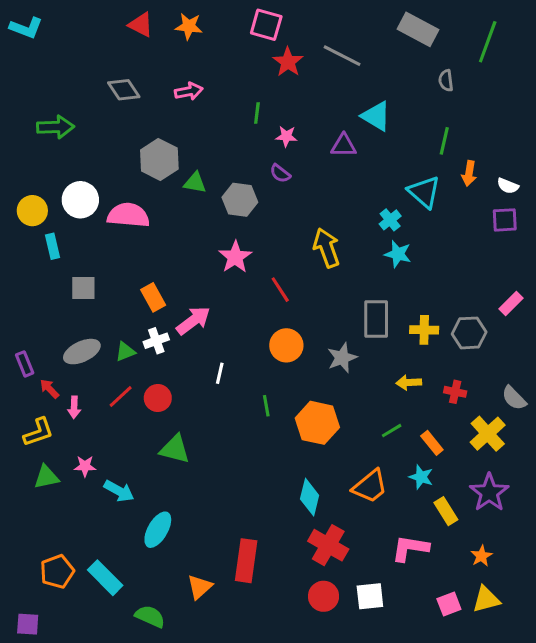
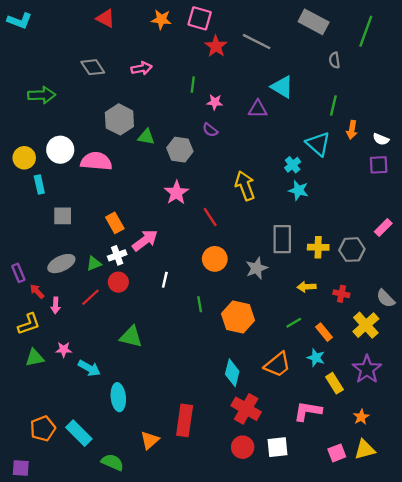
orange star: (189, 26) -> (161, 20), moved
red circle: (158, 398) -> (118, 282), moved
cyan ellipse: (158, 530) -> (118, 397), turned -36

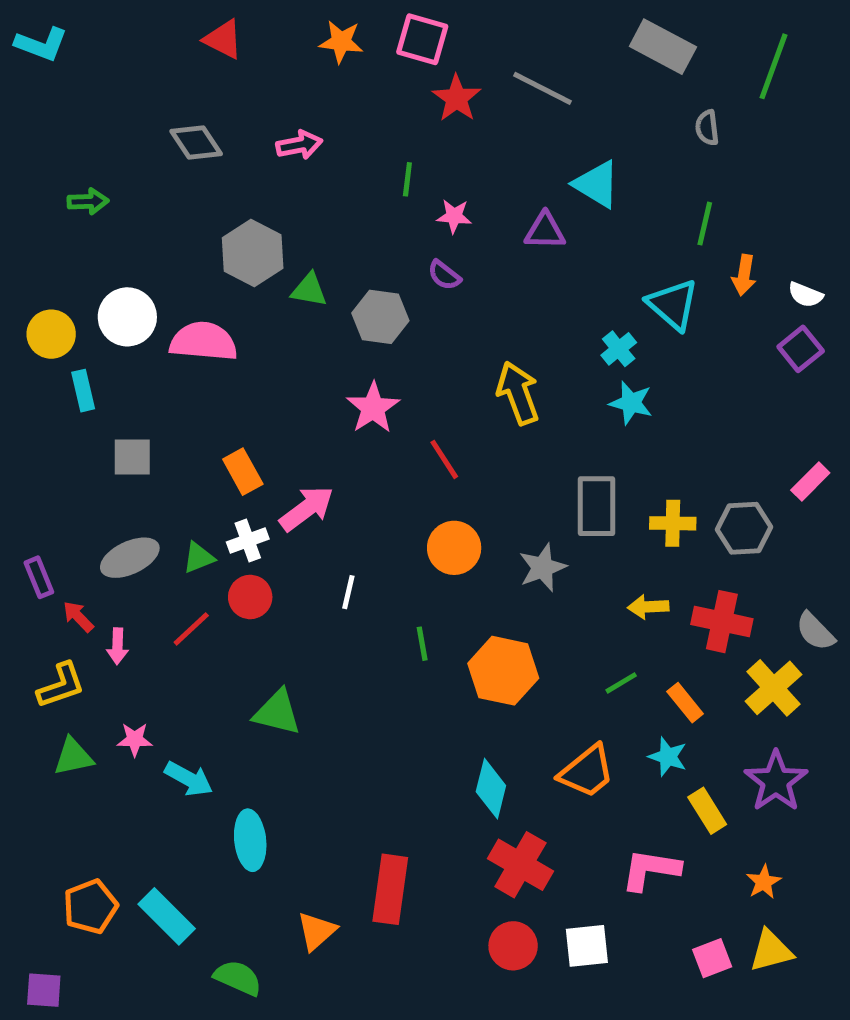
green arrow: (42, 95) -> (88, 201), size x0.7
purple square: (379, 165) -> (801, 349), turned -36
red cross: (341, 294) -> (722, 622), size x1.6

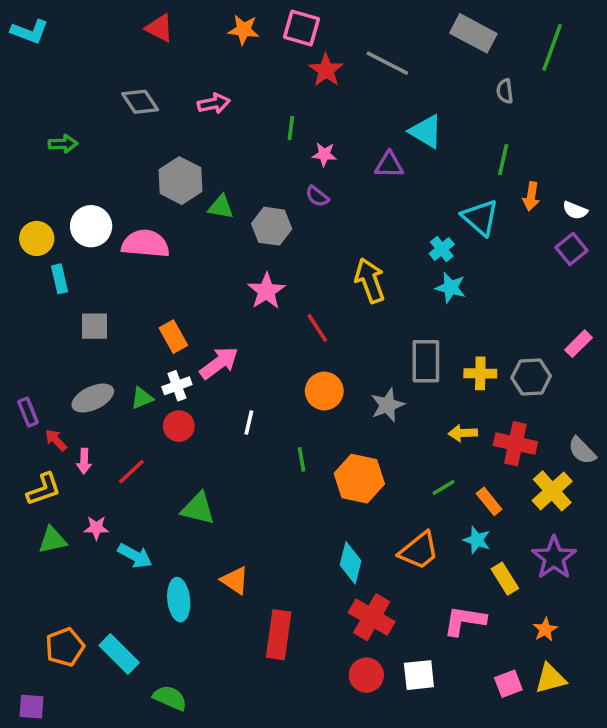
red line: (191, 629) -> (131, 472), moved
orange triangle: (317, 931) -> (235, 580), moved, turned -44

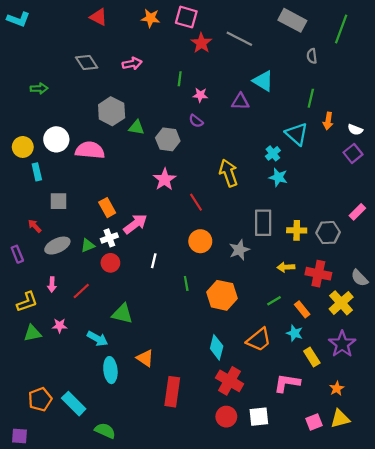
red arrow: (56, 440) -> (35, 226), moved
cyan arrow: (135, 556) -> (97, 339), moved

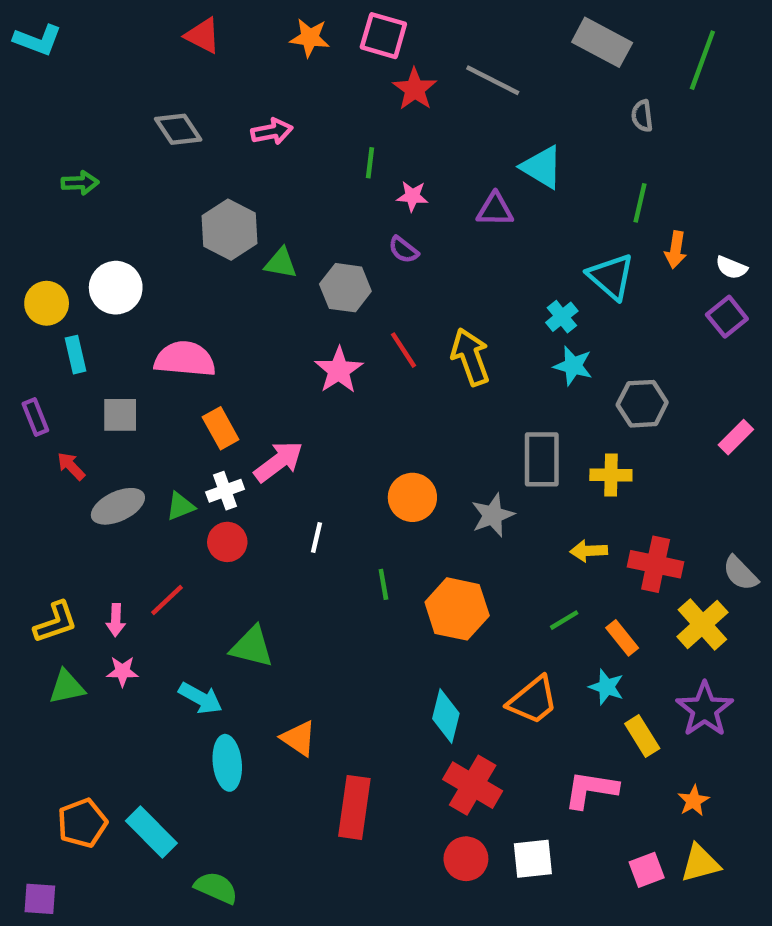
pink semicircle: (90, 150) -> (185, 359), moved
red line: (196, 202) -> (403, 350), moved
gray hexagon: (328, 233) -> (642, 404), moved
purple rectangle: (17, 254) -> (35, 417), moved
pink arrow: (52, 284) -> (116, 620), moved

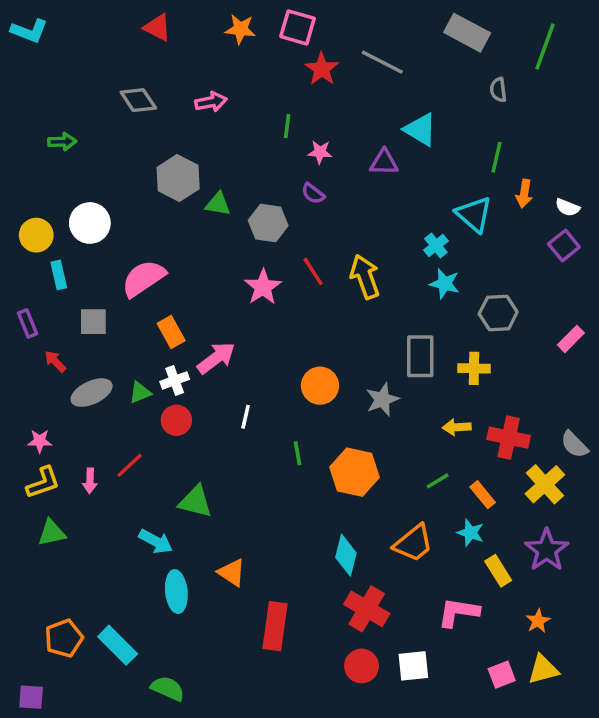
pink semicircle: (185, 359) -> (143, 278), turned -39
pink star: (122, 671) -> (40, 441), moved

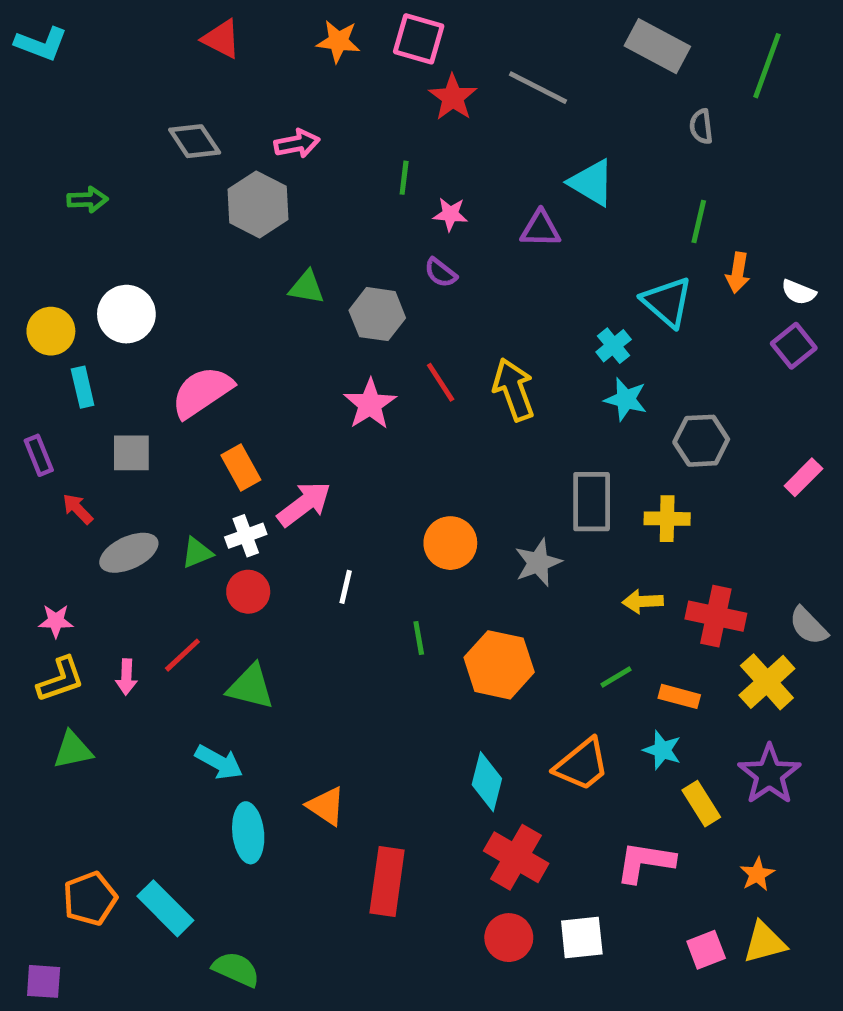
gray hexagon: (178, 178) -> (258, 204), moved
orange rectangle: (483, 495) -> (679, 696), turned -36
green triangle: (195, 502) -> (251, 687), moved

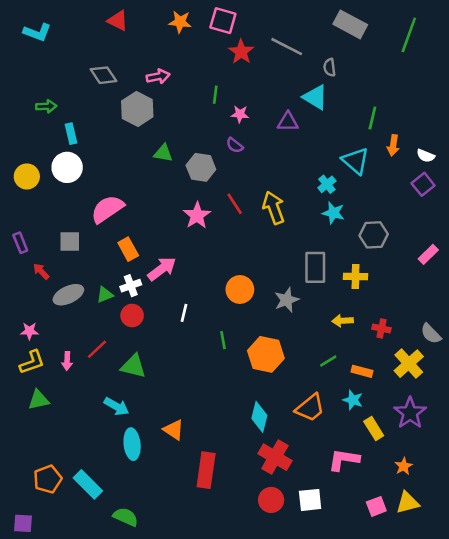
cyan L-shape: (41, 44) -> (37, 32), moved
gray semicircle: (701, 127) -> (330, 67), moved
cyan rectangle: (83, 387) -> (71, 134), moved
red cross: (716, 616) -> (381, 328), size x0.6

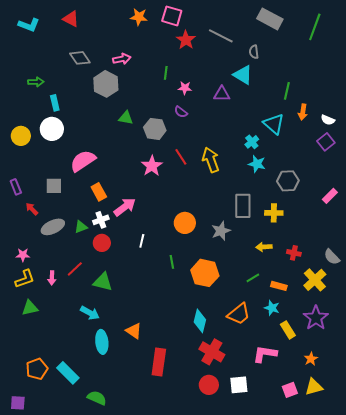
red triangle: (118, 21) -> (71, 19), moved

